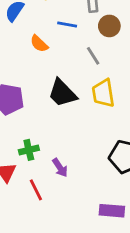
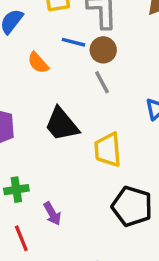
brown circle: (109, 26) -> (103, 50), moved
yellow trapezoid: (103, 93) -> (108, 150), moved

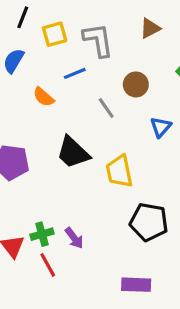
blue line: (74, 42) -> (75, 73), turned -30
brown circle: (103, 50) -> (136, 84), moved
green cross: (16, 190) -> (42, 234), moved

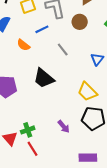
brown circle: (136, 84) -> (80, 22), moved
yellow trapezoid: (119, 171) -> (87, 92), moved, turned -30
purple arrow: (74, 238) -> (64, 127), moved

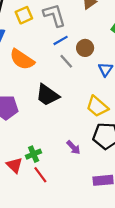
brown circle: (80, 22) -> (85, 48), moved
blue line: (42, 29) -> (61, 40), moved
orange semicircle: (23, 45) -> (22, 59), size x1.6

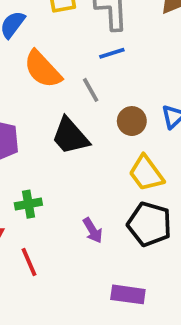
brown circle: (85, 48) -> (132, 121), moved
gray line: (66, 61) -> (91, 90), moved
green cross: (34, 154) -> (28, 204), moved

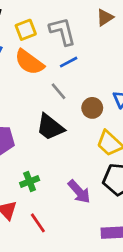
orange semicircle: (43, 69) -> (29, 62), moved
purple arrow: (93, 230) -> (79, 192), size x1.4

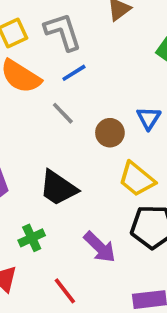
black trapezoid: (50, 127) -> (58, 188), moved
red line: (38, 223) -> (65, 291), moved

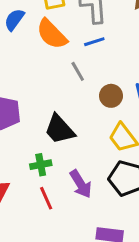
green cross: (32, 238) -> (41, 165), moved
red line: (65, 291) -> (46, 198), moved

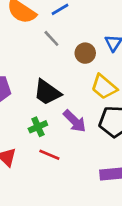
purple arrow: (81, 184) -> (75, 121), moved
red line: (46, 198) -> (49, 155), turned -30

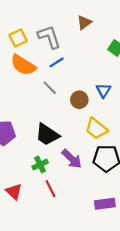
red line: (49, 155) -> (51, 189), turned 42

